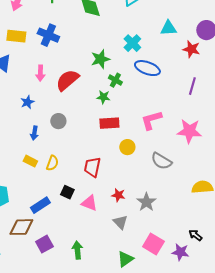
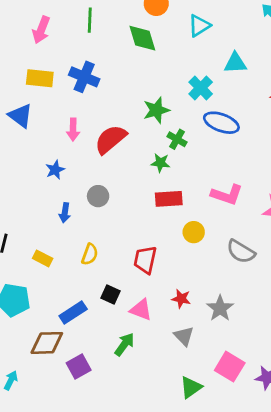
cyan triangle: (168, 28) -> (235, 63), moved
pink L-shape: (151, 120) -> (227, 195), turned -145
yellow rectangle: (30, 161) -> (43, 258), moved
green arrow: (77, 250) -> (124, 344), moved, turned 42

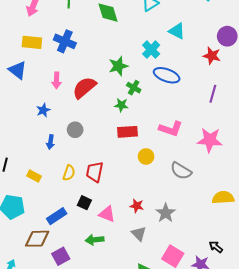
cyan triangle: (235, 63) -> (177, 31), turned 30
red trapezoid: (145, 260) -> (95, 172), moved
green arrow: (124, 344) -> (95, 240), turned -132

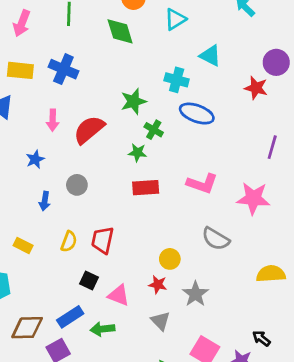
cyan cross: (151, 50) -> (177, 80), turned -30
purple line: (213, 94) -> (272, 147), moved
yellow circle: (146, 156) -> (170, 259), moved
blue rectangle: (57, 216) -> (70, 317), moved

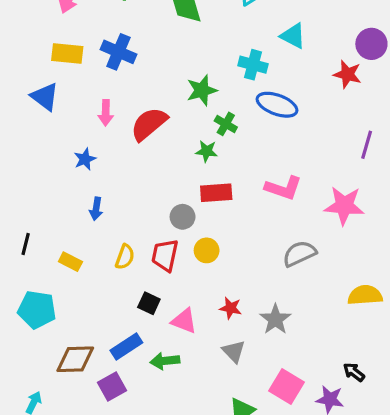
gray circle: (77, 185) -> (183, 217), moved
gray semicircle: (216, 239) -> (299, 254), turned 124
yellow circle: (170, 259) -> (207, 250), moved

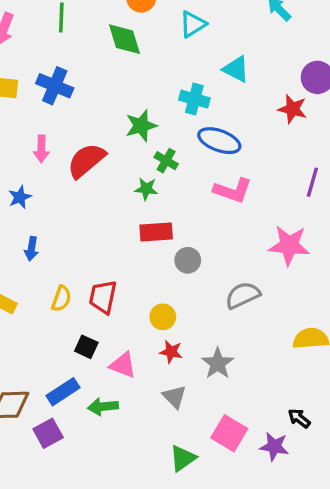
pink L-shape: (283, 188) -> (233, 190), moved
gray circle: (183, 217) -> (188, 260), moved
yellow circle: (207, 250) -> (163, 317), moved

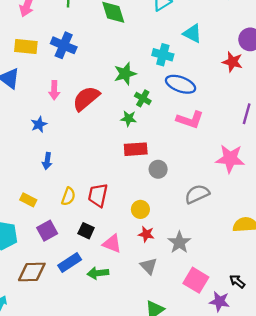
purple square: (48, 433) -> (47, 231), moved
pink square: (229, 433) -> (196, 280), moved

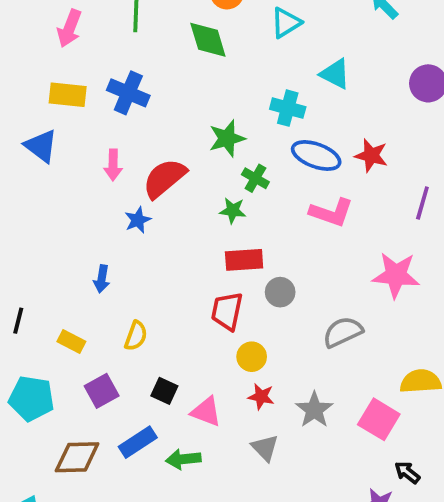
red star: (232, 62) -> (371, 155), moved
blue star: (39, 124) -> (138, 220), moved
red trapezoid: (98, 195) -> (227, 311), moved
pink square: (196, 280) -> (379, 419), moved

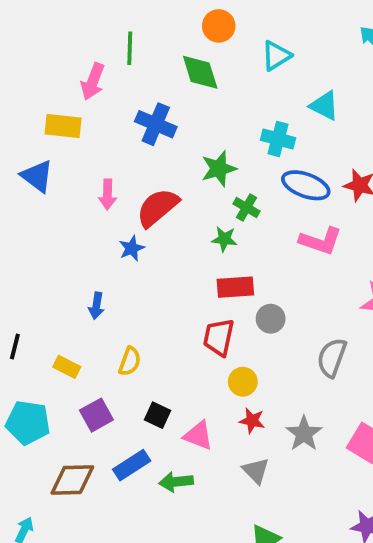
pink arrow: (69, 28) -> (93, 82), moved
blue cross: (128, 93) -> (156, 124), moved
gray semicircle: (343, 332) -> (332, 358), turned -45

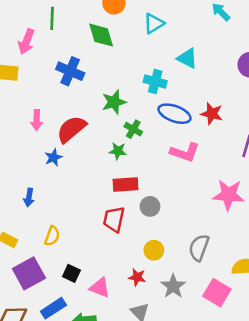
gray semicircle: (332, 358) -> (199, 248), moved
yellow circle: (243, 382) -> (154, 250), moved
purple square: (96, 415) -> (29, 273), size x1.4

